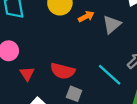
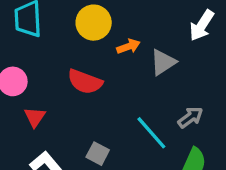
red semicircle: (63, 71) -> (85, 82), moved

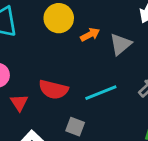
red semicircle: (85, 82) -> (53, 90), moved
cyan line: (151, 133) -> (101, 93), moved, turned -64

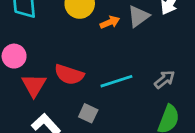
gray triangle: (121, 44) -> (138, 16), moved
red triangle: (19, 103) -> (34, 85), size x1.4

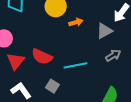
gray triangle: (138, 16) -> (104, 31), moved
gray arrow: (165, 79) -> (113, 55), moved

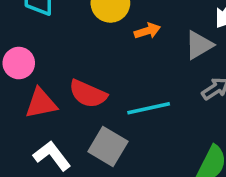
red triangle: (16, 61) -> (41, 103), turned 42
gray square: (52, 86) -> (108, 147), size x1.5

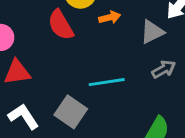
red semicircle: (88, 94) -> (61, 25), moved, turned 32

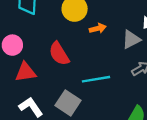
red semicircle: (61, 25) -> (59, 54), moved

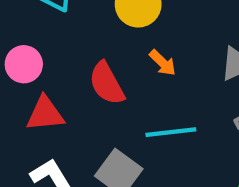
orange arrow: (98, 28) -> (163, 63), moved, turned 56

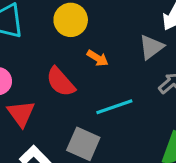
red triangle: (45, 114) -> (21, 113), turned -48

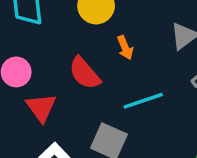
orange arrow: (98, 58) -> (125, 48), turned 35

